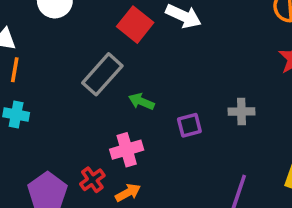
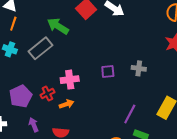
gray rectangle: (102, 74) -> (41, 48), moved
green arrow: (141, 102) -> (58, 26), moved, size x1.5

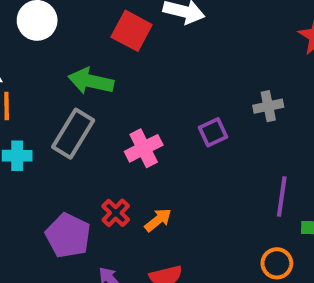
pink cross: (70, 80) -> (144, 148), moved

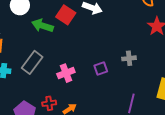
green arrow: (91, 81) -> (42, 26), moved
red cross: (116, 213) -> (49, 103), turned 32

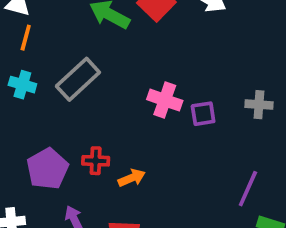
pink cross: (66, 73) -> (165, 100), moved, turned 30

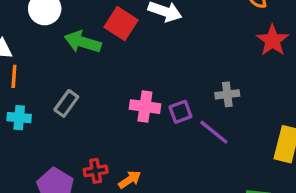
gray rectangle: (78, 79) -> (66, 103), size x0.7
purple line: (248, 189) -> (214, 132), moved, turned -64

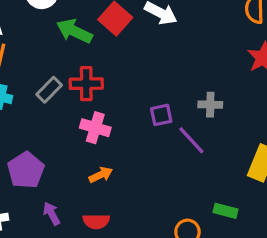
pink cross: (145, 107) -> (95, 128), moved
red cross: (96, 171) -> (86, 84), moved, size x1.4

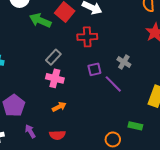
red cross: (86, 84) -> (87, 37), moved
gray rectangle: (49, 90) -> (53, 57), moved
gray cross: (210, 105) -> (124, 62), turned 32

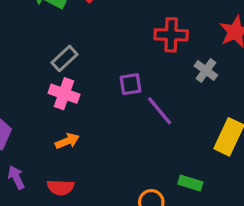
red cross: (87, 37) -> (171, 35), moved
gray cross: (124, 62) -> (206, 70), moved

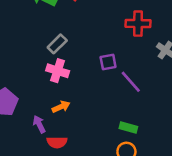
purple arrow: (16, 178) -> (39, 124), moved
green rectangle: (190, 183) -> (128, 128), moved

